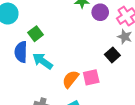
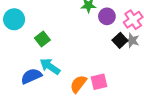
blue semicircle: (21, 52) -> (31, 76), moved, turned 66
black square: (112, 55) -> (120, 40), moved

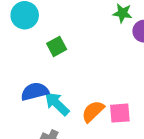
cyan arrow: (50, 66) -> (57, 104), moved

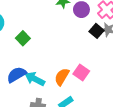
pink square: (120, 113) -> (81, 73), turned -35

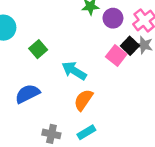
pink square: (81, 73) -> (116, 56), moved
cyan arrow: (35, 79) -> (74, 71), moved

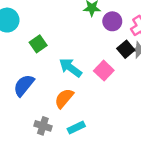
pink square: (116, 56) -> (104, 71), moved
blue semicircle: (27, 94) -> (24, 85), turned -30
orange semicircle: (83, 100) -> (64, 98), moved

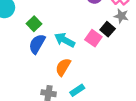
black square: (126, 49) -> (108, 29), moved
blue semicircle: (24, 85) -> (37, 44), moved

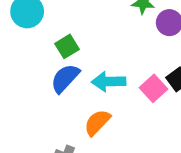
cyan arrow: (65, 40) -> (109, 82), turned -42

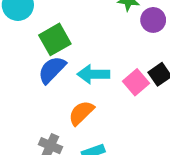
green square: (67, 46) -> (55, 39), size x1.4

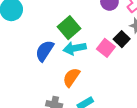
green square: (55, 39) -> (69, 28), moved

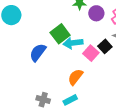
cyan arrow: (75, 48) -> (73, 43), moved
orange semicircle: (71, 77) -> (75, 77), moved

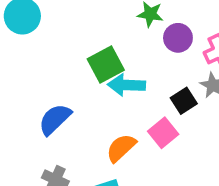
blue semicircle: (38, 52) -> (55, 119), moved
pink square: (91, 53) -> (163, 133), moved

